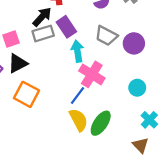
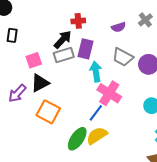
purple rectangle: (66, 27) -> (85, 49), turned 48
yellow semicircle: (79, 120) -> (97, 136), turned -95
green ellipse: (101, 123) -> (77, 139), moved

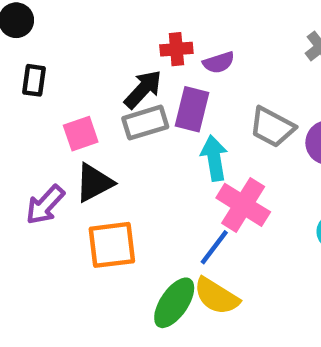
purple semicircle: (119, 27) -> (219, 62), moved
orange square: (48, 112) -> (112, 245), turned -35
yellow semicircle: (97, 136) -> (216, 296), turned -115

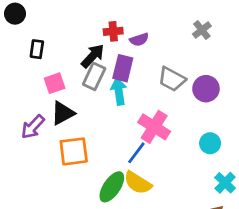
black rectangle: (34, 80) -> (37, 49), moved
gray rectangle: (145, 123) -> (94, 76), turned -48
cyan arrow: (214, 158) -> (119, 91), moved

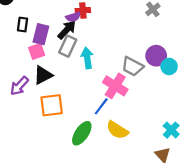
purple semicircle: (139, 40) -> (73, 17), moved
purple rectangle: (123, 68) -> (41, 34), moved
gray trapezoid: (172, 79) -> (132, 66), moved
cyan circle: (210, 143) -> (169, 66), moved
yellow semicircle: (138, 183) -> (117, 130), moved

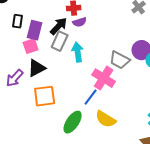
purple semicircle: (73, 17) -> (80, 22), moved

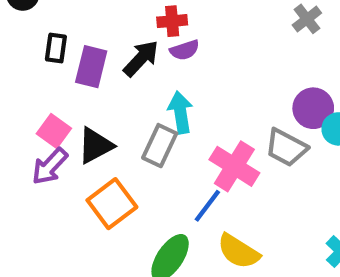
gray rectangle: (60, 41) -> (160, 146), moved
pink square: (31, 46) -> (54, 131), moved, turned -35
gray trapezoid: (120, 60) -> (286, 148), moved
orange square: (45, 96) -> (112, 204), turned -30

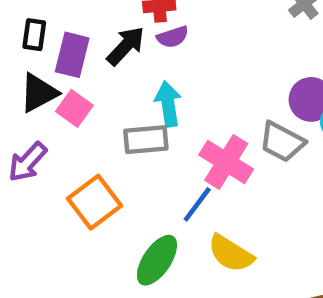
pink square: (54, 131) -> (74, 108), moved
black triangle: (95, 146) -> (39, 93), moved
gray rectangle: (160, 146) -> (146, 140), turned 60

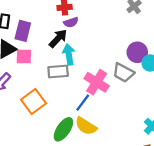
black arrow: (126, 46) -> (58, 38), moved
pink square: (74, 108) -> (24, 57), turned -35
yellow semicircle: (231, 253) -> (86, 126), moved

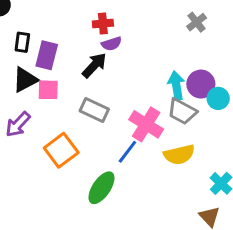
cyan arrow: (69, 54) -> (176, 85), moved
gray rectangle: (58, 72) -> (94, 110), turned 30
yellow semicircle: (86, 126) -> (179, 155), moved, turned -45

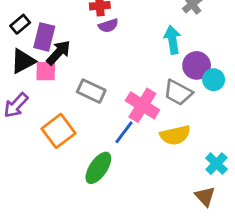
black rectangle: (22, 42) -> (20, 24), turned 42
black arrow: (94, 65) -> (59, 53), moved
cyan arrow: (176, 85) -> (172, 40), moved

